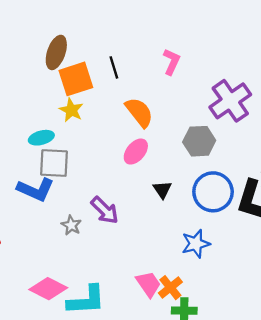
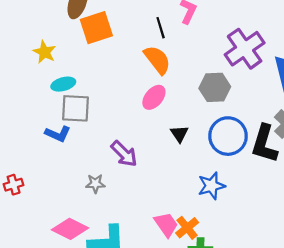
black line: (114, 67) -> (161, 28), moved
yellow star: (71, 110) -> (45, 52), moved
blue L-shape: (36, 190) -> (58, 134), size x0.7
gray star: (71, 225) -> (95, 184), moved, turned -30

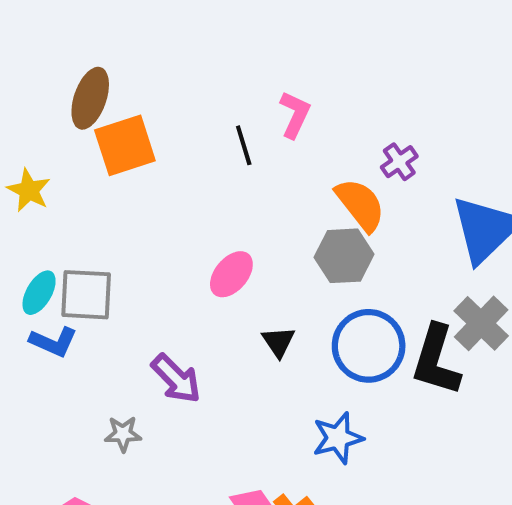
purple cross: (245, 49) -> (399, 162), moved, size x0.5
orange semicircle: (157, 60) -> (360, 205), moved
cyan ellipse: (63, 84) -> (39, 293), moved, turned -45

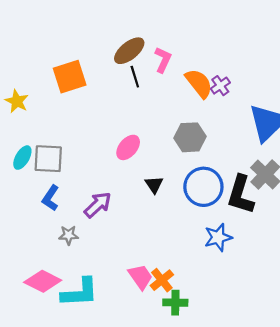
brown ellipse: (90, 98) -> (129, 51), moved, turned 32
orange semicircle: (360, 205) -> (199, 83), moved
blue L-shape: (53, 342) -> (51, 198), moved, turned 100
purple arrow: (176, 379) -> (98, 205), turned -88
blue star: (338, 438) -> (218, 237), moved

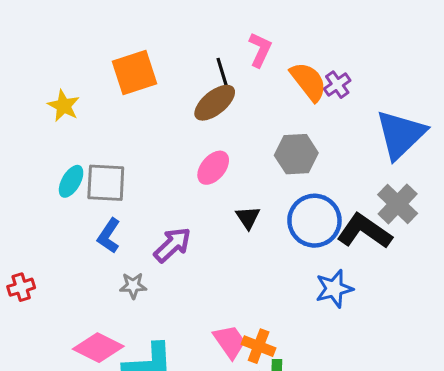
brown ellipse: (129, 51) -> (215, 103), moved
black L-shape: (241, 195) -> (364, 231), turned 108
orange cross: (162, 280) -> (259, 346), turned -30

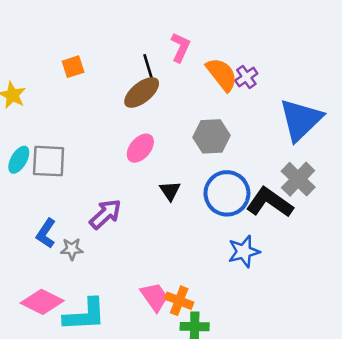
orange square: (135, 72) -> (73, 67), size x0.6
blue L-shape: (109, 236) -> (46, 233), moved

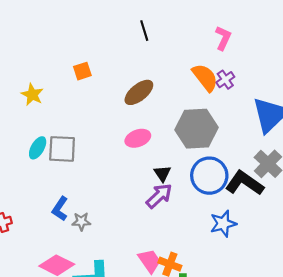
pink L-shape: (180, 47) -> (223, 38), moved
black line: (148, 67) -> (144, 31), moved
gray hexagon: (211, 136) -> (196, 129), size x1.4
pink ellipse: (140, 148) -> (138, 138), turned 30
purple arrow: (105, 214) -> (159, 196), moved

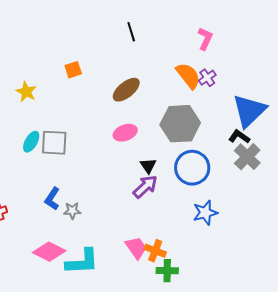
black L-shape: (244, 183) -> (239, 137), moved, size x0.6

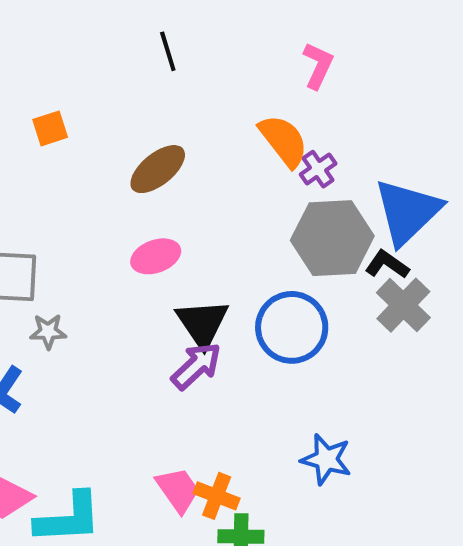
purple cross: (207, 78) -> (318, 169), moved
gray hexagon: (180, 124) -> (332, 238), moved
black triangle: (148, 166) -> (202, 323), size x1.6
gray star: (72, 211) -> (48, 331), moved
blue star: (205, 213) -> (326, 459), moved, turned 30

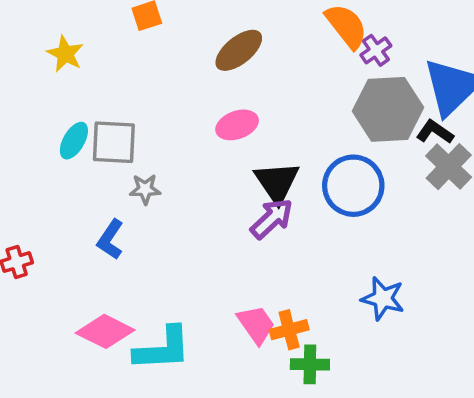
orange cross: (217, 496) -> (289, 330), turned -36

